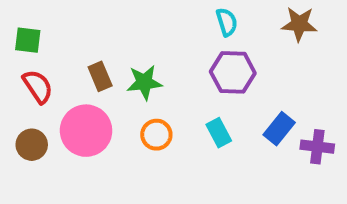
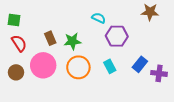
cyan semicircle: (227, 22) -> (99, 18), moved, turned -48
orange circle: (156, 135) -> (78, 67), size x1.5

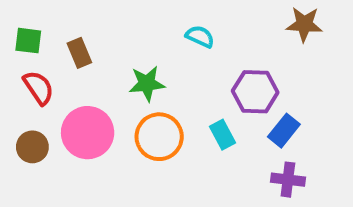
purple hexagon: (117, 36) -> (255, 92), moved
brown rectangle: (50, 38) -> (79, 53), moved
purple cross: (159, 73) -> (288, 180), moved

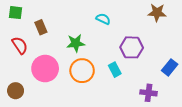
green square: (28, 41) -> (16, 13), moved
blue rectangle: (284, 131) -> (170, 67), moved
brown circle: (32, 147) -> (16, 91), moved

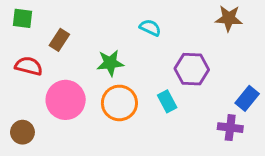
brown rectangle: (41, 27) -> (59, 40), turned 56
red semicircle: (20, 45) -> (29, 66), turned -42
purple cross: (149, 93) -> (230, 128), moved

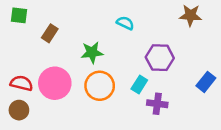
red semicircle: (29, 66) -> (22, 83), moved
cyan rectangle: (167, 101) -> (139, 84), turned 60
purple cross: (230, 128) -> (157, 104), moved

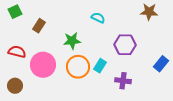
green square: (19, 15) -> (15, 12), turned -32
red semicircle: (22, 83) -> (17, 52), moved
cyan rectangle: (139, 84) -> (100, 66), moved

